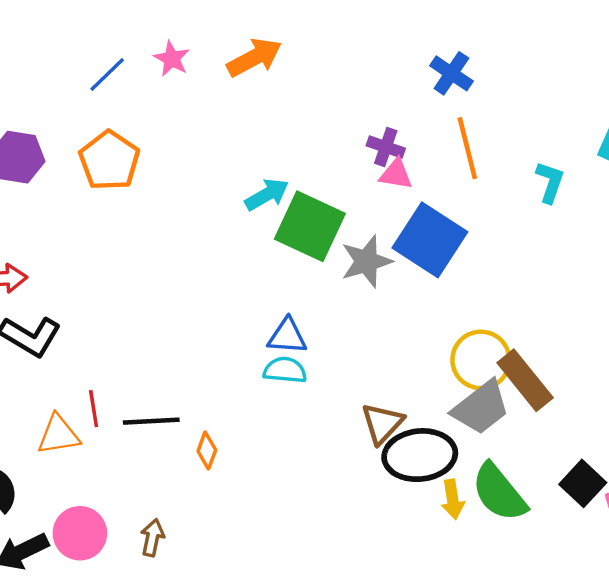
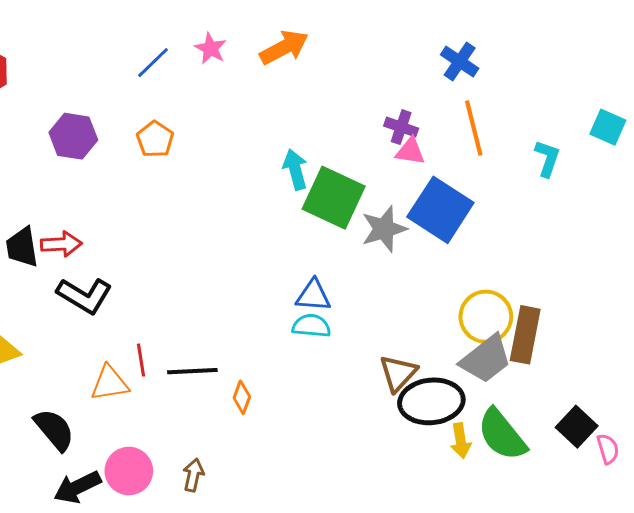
orange pentagon: (109, 161) -> (155, 139), size x0.7
cyan arrow: (267, 195) -> (295, 169), turned -75
brown rectangle: (525, 380) -> (525, 335), turned 50

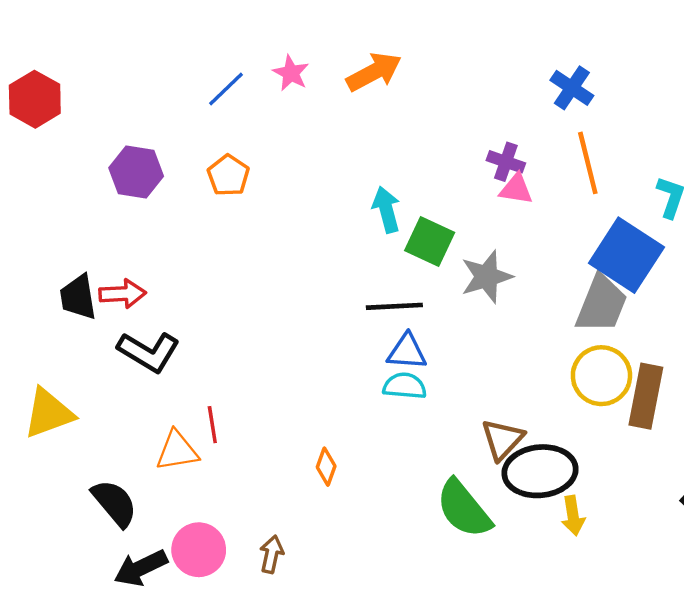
green square: (334, 198) -> (430, 241), size x0.7
blue square: (440, 210) -> (626, 255), moved
gray trapezoid: (486, 359) -> (601, 304), moved, turned -30
black line: (192, 371) -> (394, 306), moved
green semicircle: (502, 435) -> (464, 509), moved

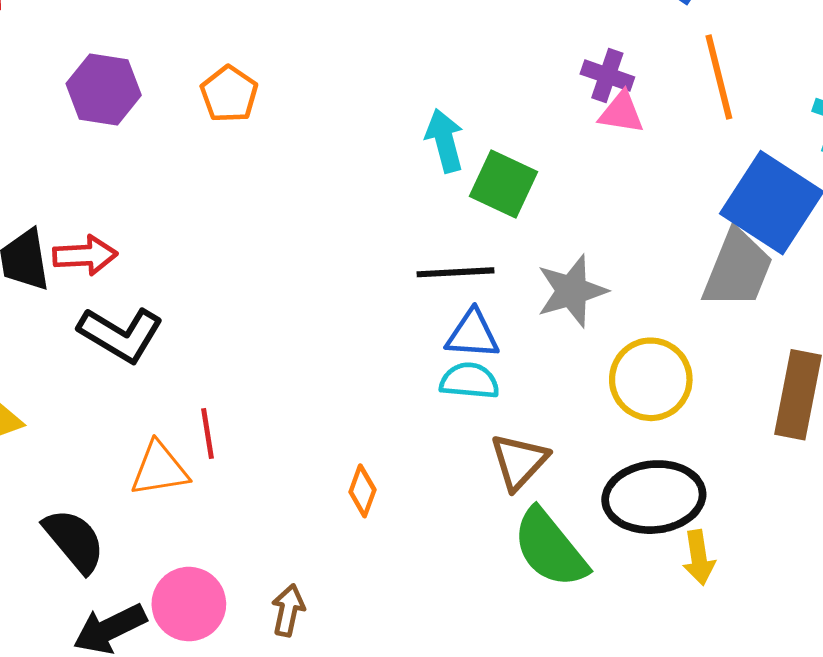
gray star: (487, 277) -> (572, 291), moved
yellow circle: (601, 376) -> (651, 379), moved
brown triangle: (502, 439) -> (519, 461), moved

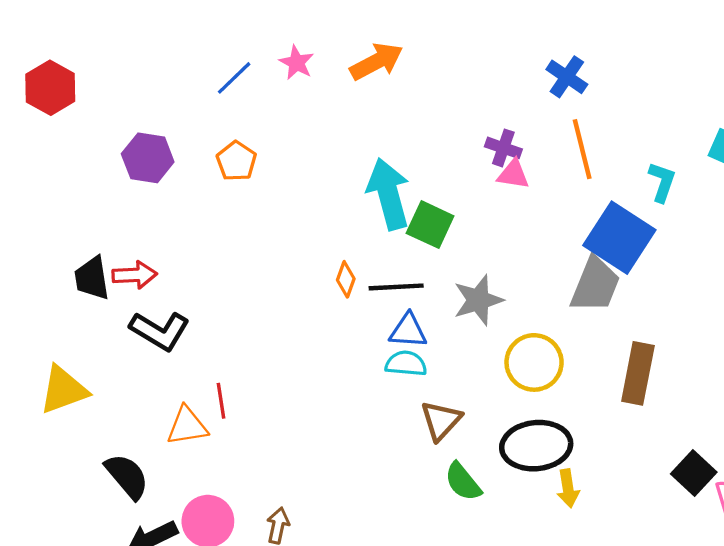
cyan arrow: (445, 141) -> (388, 194), size x1.6
orange diamond: (362, 491) -> (346, 279), moved
green semicircle: (550, 548) -> (463, 482), size x0.7

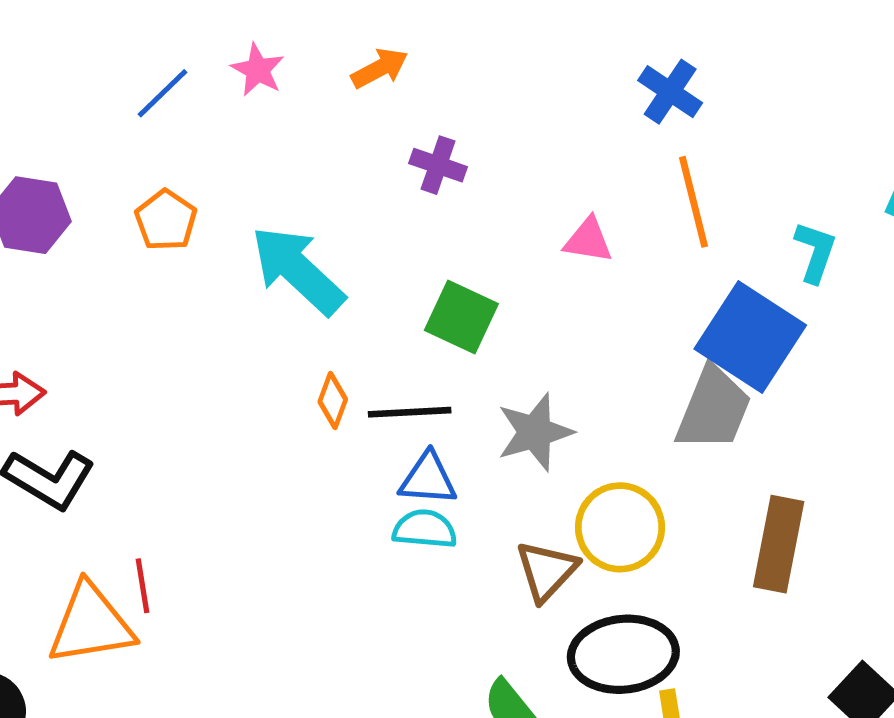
orange arrow: (376, 62) -> (380, 68), size x0.7
purple cross: (503, 148) -> (438, 165), moved
cyan arrow: (388, 194) -> (298, 270), moved, turned -32
brown triangle: (441, 420) -> (547, 571), moved
orange triangle: (187, 426) -> (91, 624), size x1.4

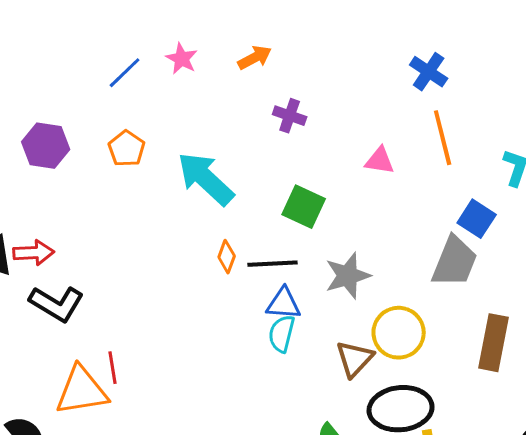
blue square: (750, 337) -> (477, 219), size x0.6
cyan semicircle: (425, 529) -> (282, 334), turned -81

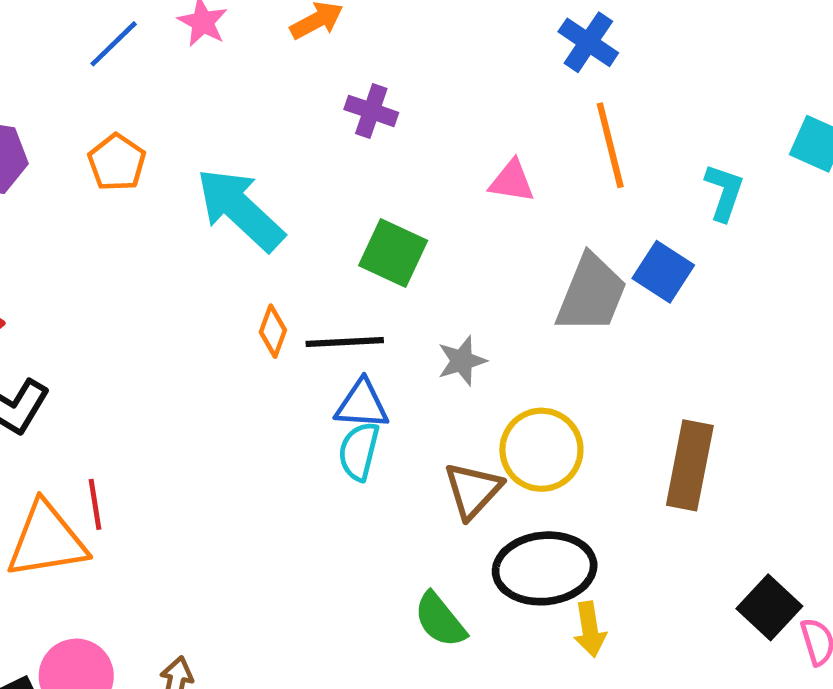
gray trapezoid: (455, 262) -> (591, 294), moved
gray star: (348, 276) -> (462, 361), size x0.7

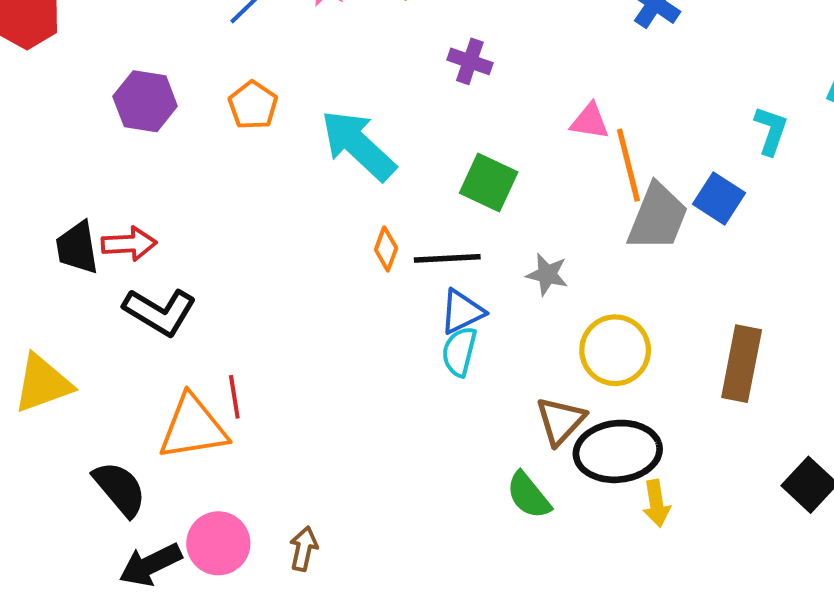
orange line: (610, 145) -> (628, 165), moved
gray star: (462, 361) -> (547, 274), turned 30
blue triangle: (362, 404) -> (462, 312), turned -30
brown triangle: (473, 490) -> (561, 421), moved

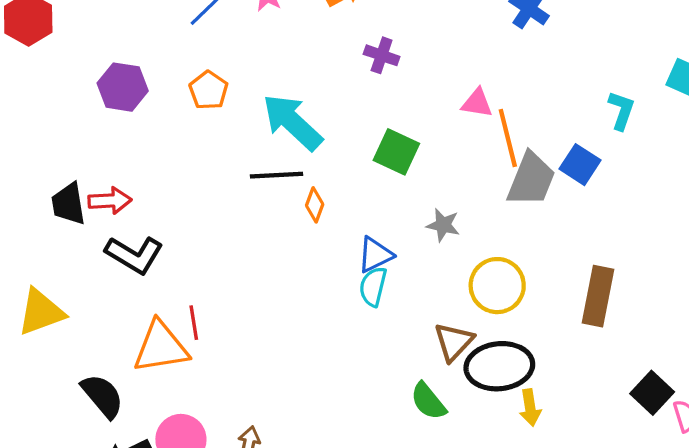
black line: (447, 258) -> (276, 175), moved

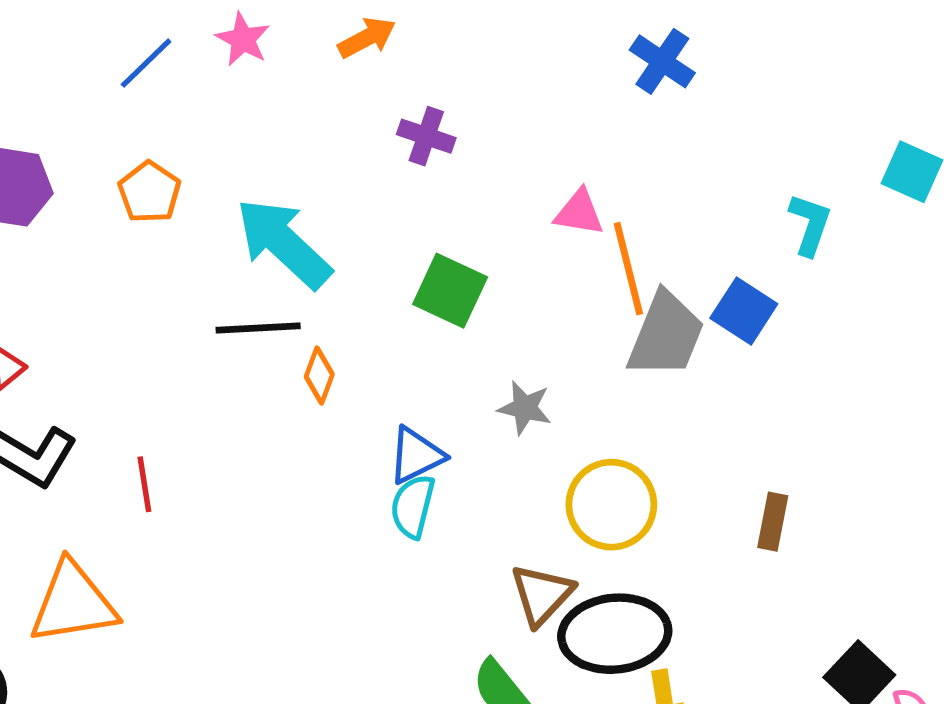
brown rectangle: (598, 296) -> (773, 522), size x0.6
red line: (194, 323) -> (144, 484), moved

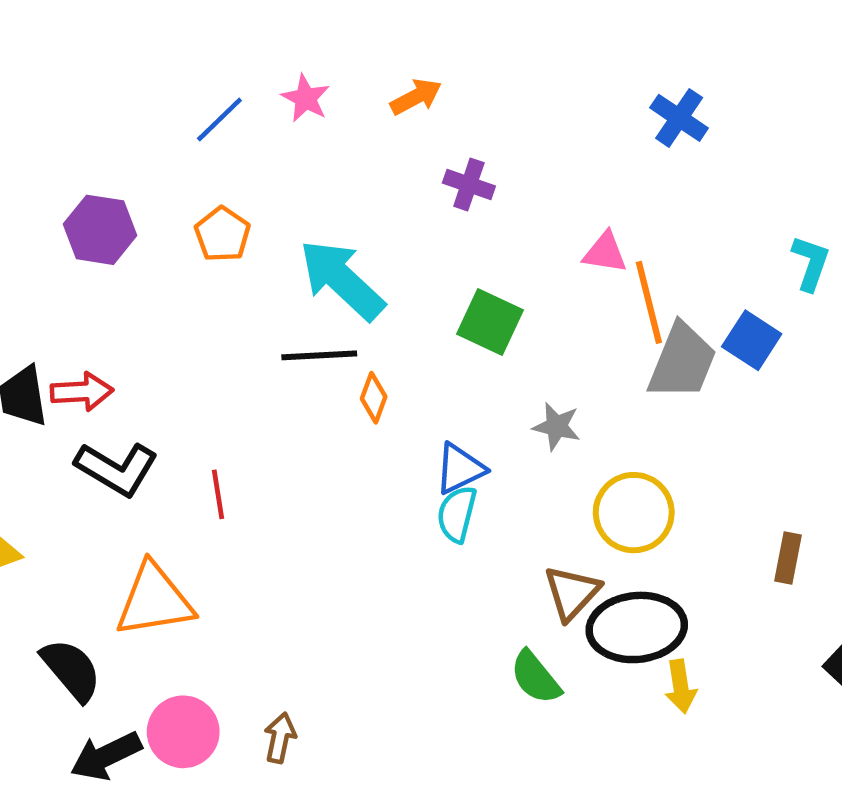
brown rectangle: (773, 522) -> (788, 558), moved

